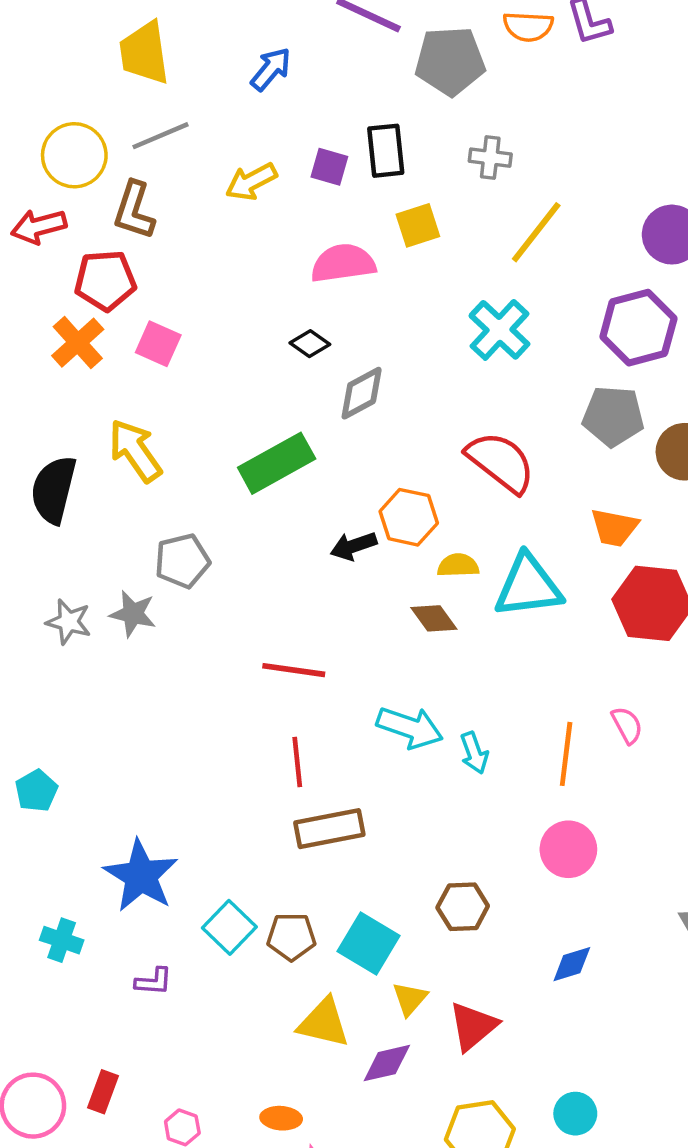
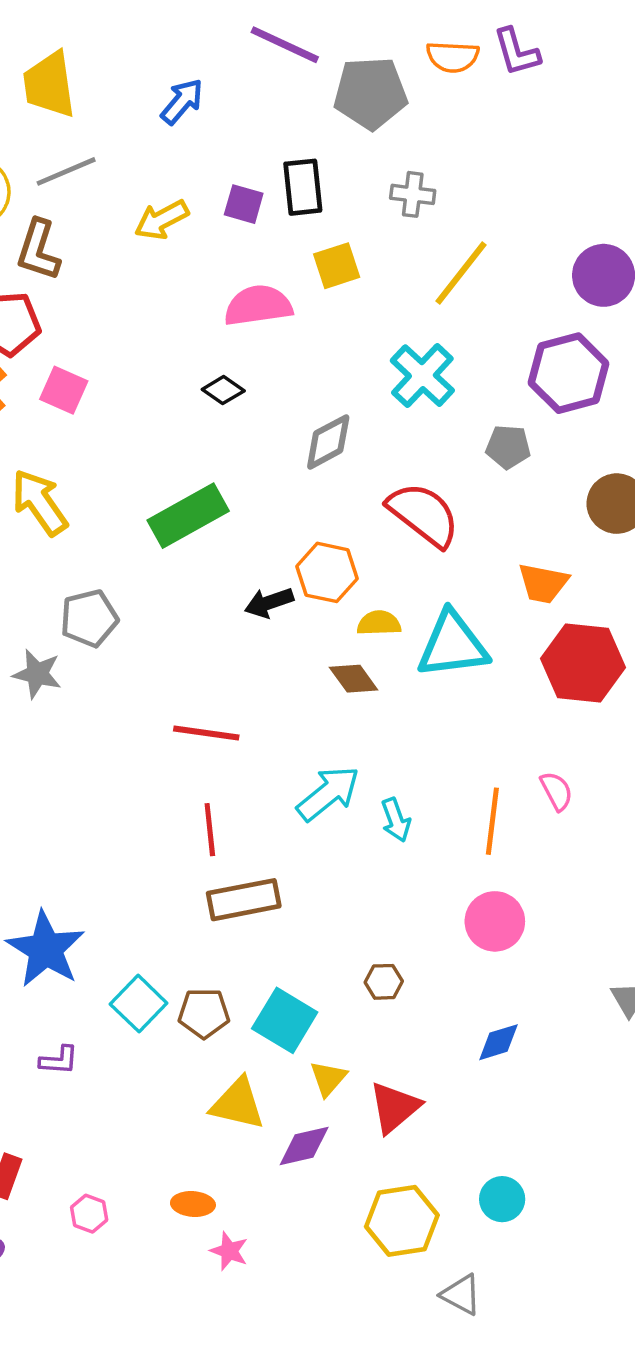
gray diamond: (362, 393) -> (328, 442), moved
gray pentagon: (613, 416) -> (508, 447), moved, size x0.7
cyan arrow: (410, 727) -> (328, 793), turned -58
brown hexagon: (463, 907) -> (384, 982), size x0.7

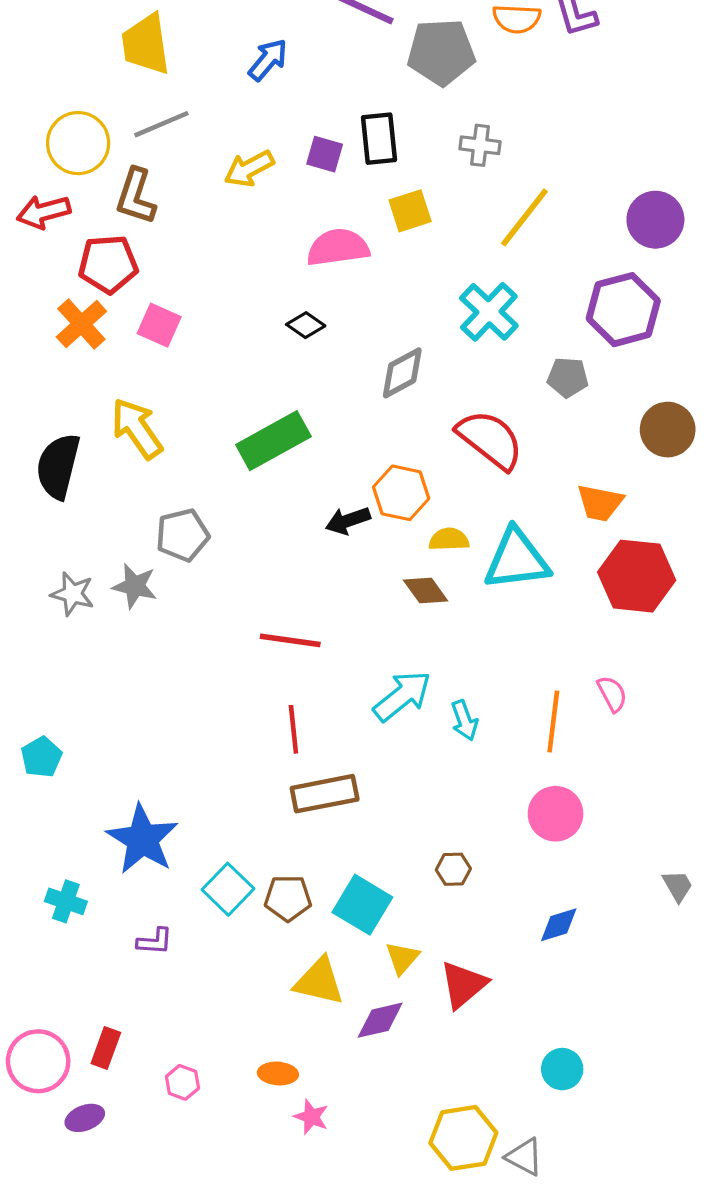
yellow hexagon: (402, 1221) -> (463, 1138), moved

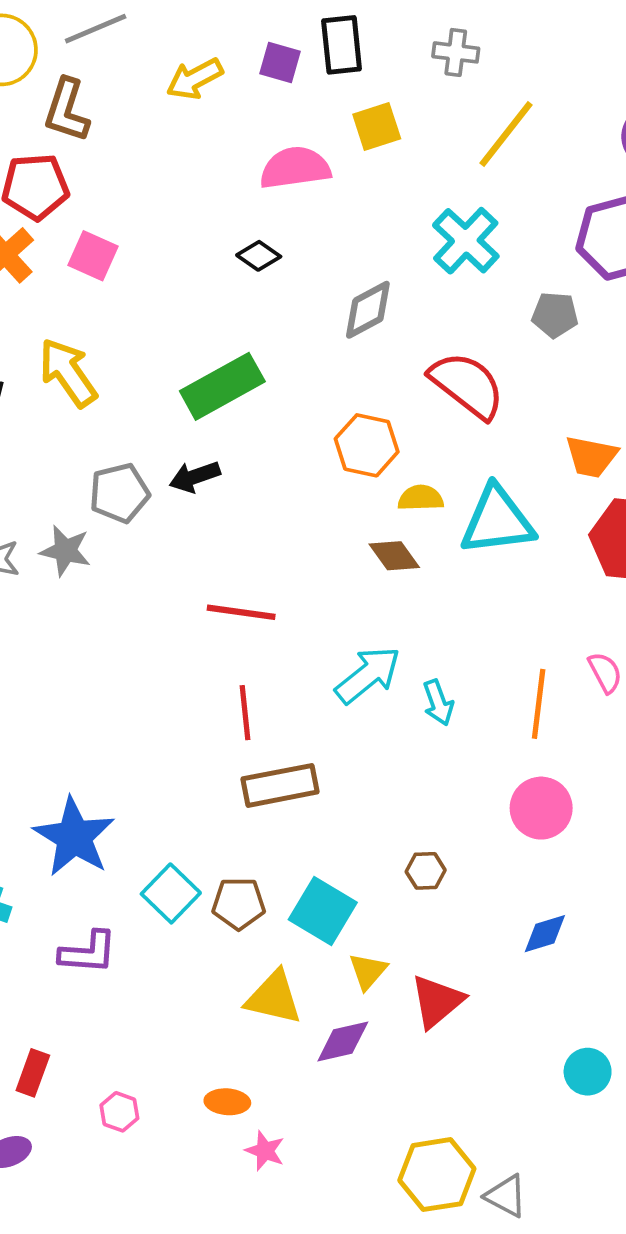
black arrow: (348, 521) -> (195, 477), moved
purple L-shape: (155, 941) -> (88, 952), size x1.4
cyan circle: (562, 1069) -> (588, 1072), moved

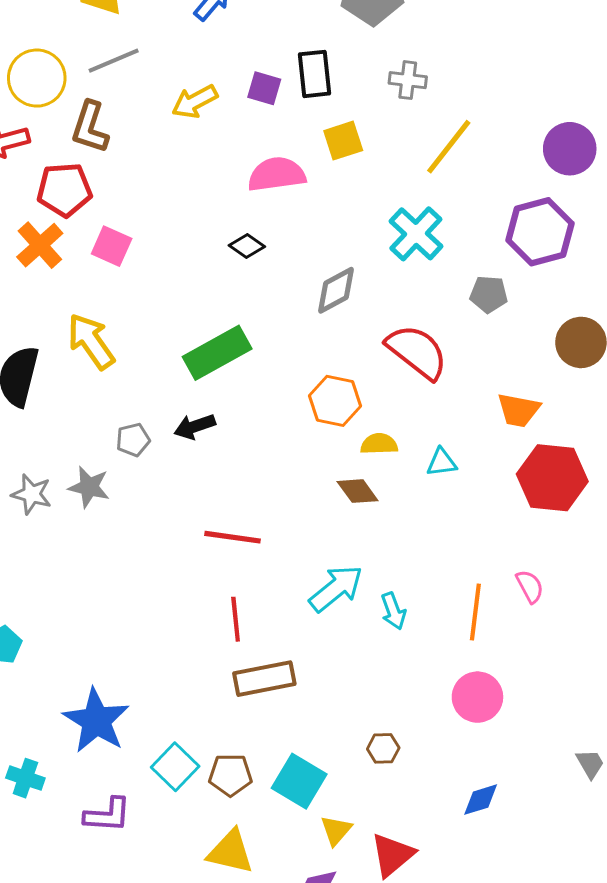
gray pentagon: (119, 493) -> (133, 440), size x0.7
cyan triangle: (497, 521) -> (442, 462), size x0.5
yellow triangle: (274, 998) -> (230, 852), moved

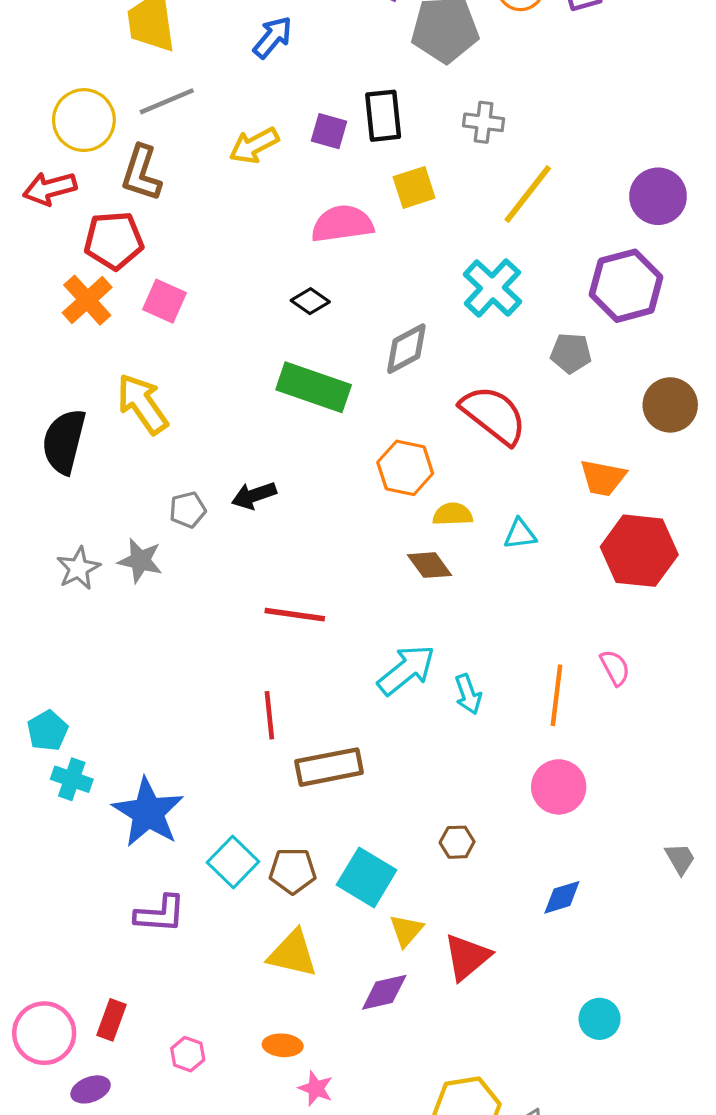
green rectangle: (217, 353) -> (314, 387), moved, turned 48
gray star: (32, 494) -> (78, 568), turned 30
red line: (236, 619) -> (269, 715), moved
cyan cross: (25, 778) -> (72, 779), moved

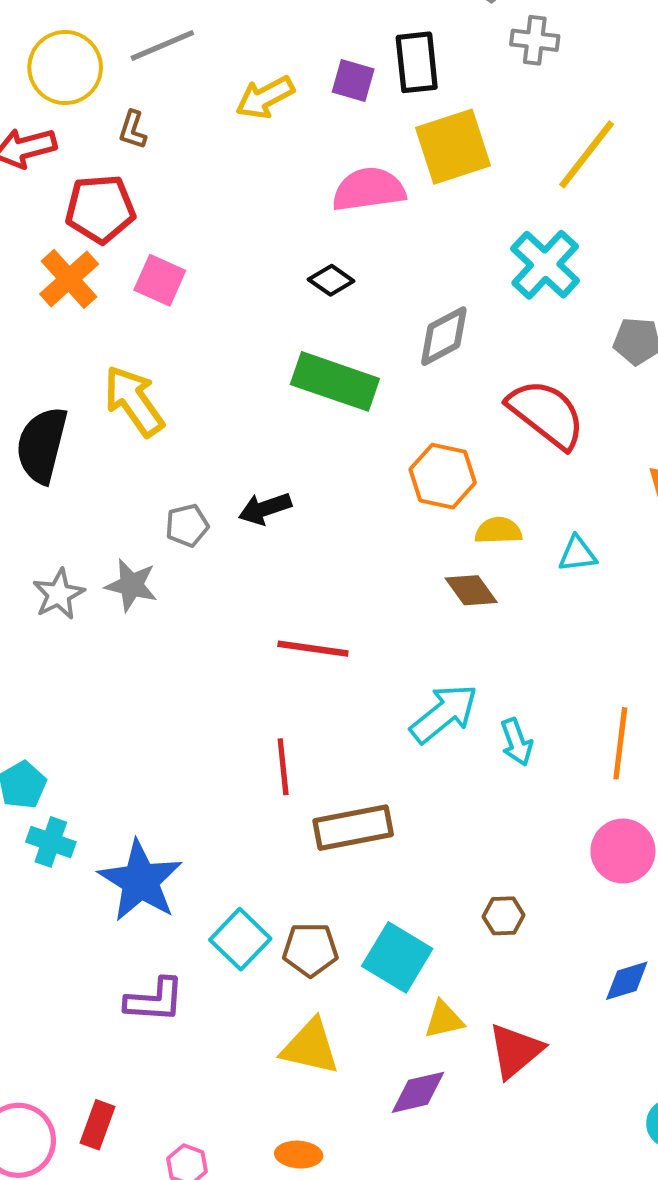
gray cross: (484, 122) -> (535, 40), moved
brown L-shape: (141, 173) -> (133, 130), size x0.6
yellow square: (414, 187) -> (453, 147), size x1.5
yellow triangle: (406, 930) -> (444, 1020), turned 36

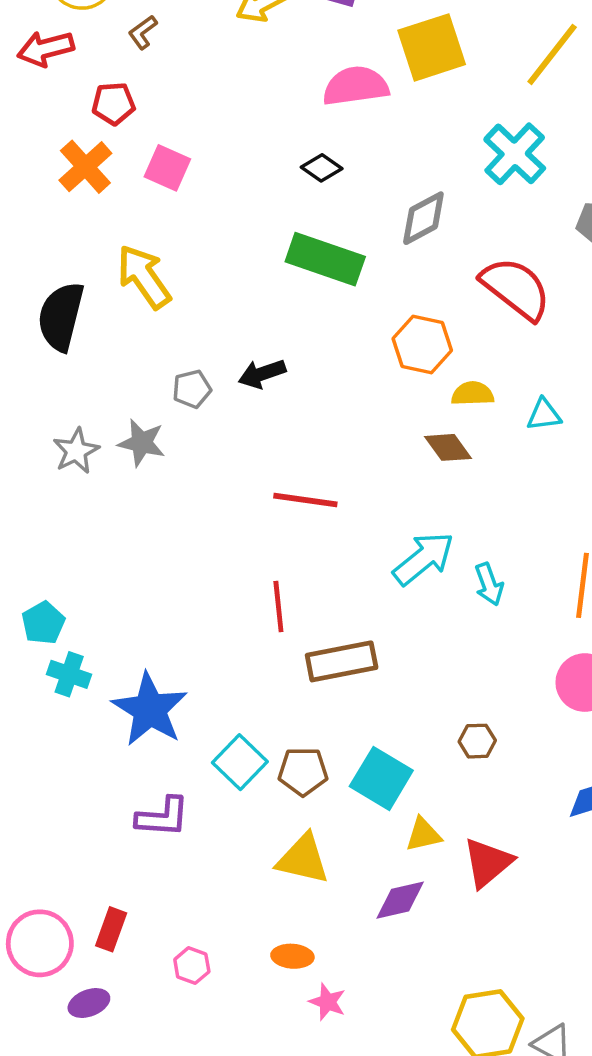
brown L-shape: (133, 130) -> (143, 32), turned 36
red pentagon: (100, 209) -> (113, 104), size x0.7

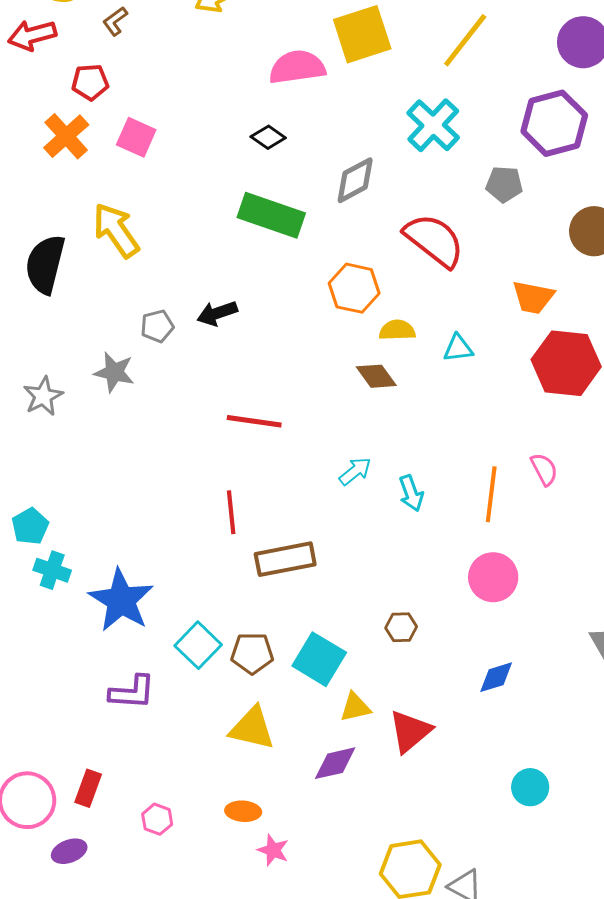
gray star: (76, 451) -> (43, 396), moved
cyan arrow: (423, 559) -> (355, 471), size x0.6

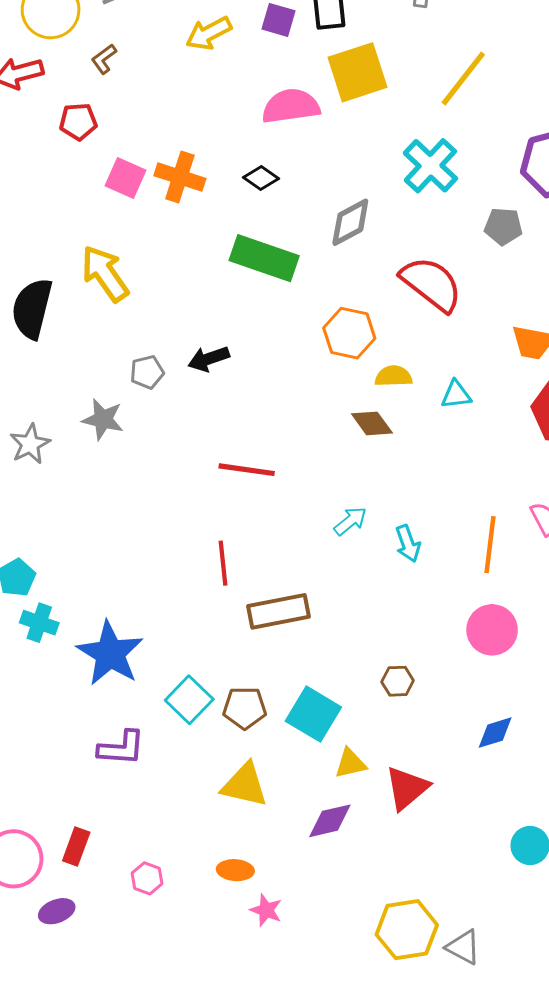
orange cross: (66, 136) -> (180, 177), moved, turned -30

